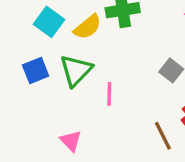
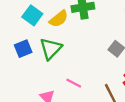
pink line: (109, 94) -> (74, 83), moved, turned -63

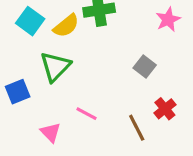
blue square: (23, 49) -> (18, 92), moved

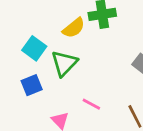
cyan square: (30, 21) -> (34, 48), moved

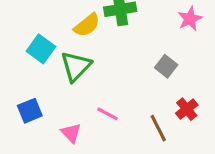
blue square: (32, 85) -> (30, 111), moved

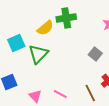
cyan square: (41, 49) -> (16, 43), turned 30
pink line: (108, 114) -> (60, 94), moved

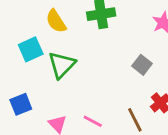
yellow semicircle: (45, 28) -> (56, 21), moved, turned 96

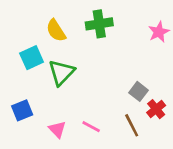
gray square: (142, 65) -> (138, 91), moved

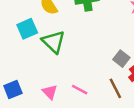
green triangle: (61, 73) -> (53, 42), turned -30
blue square: (22, 110) -> (13, 90), moved

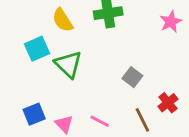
gray square: (121, 59) -> (132, 77), moved
blue square: (13, 90) -> (34, 114), moved

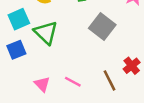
gray square: (132, 77) -> (102, 26), moved, size x1.5
blue square: (34, 114) -> (16, 50), moved

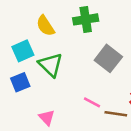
brown line: (110, 80) -> (116, 114), turned -55
pink line: (73, 82) -> (92, 102), moved

